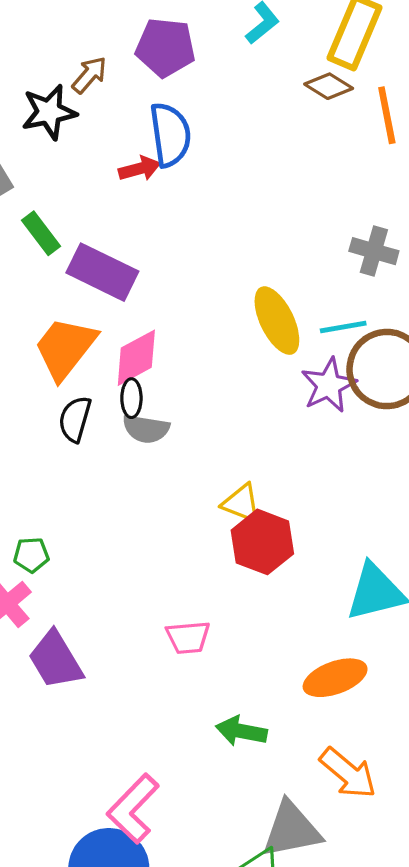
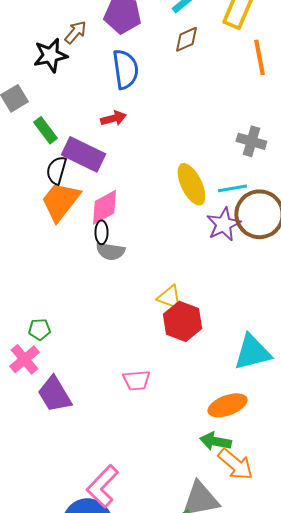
brown diamond: (329, 86) -> (186, 39), moved, turned -56
red arrow: (140, 169) -> (113, 118), moved
black semicircle: (75, 419) -> (56, 170), moved
green arrow: (241, 731) -> (215, 441), moved

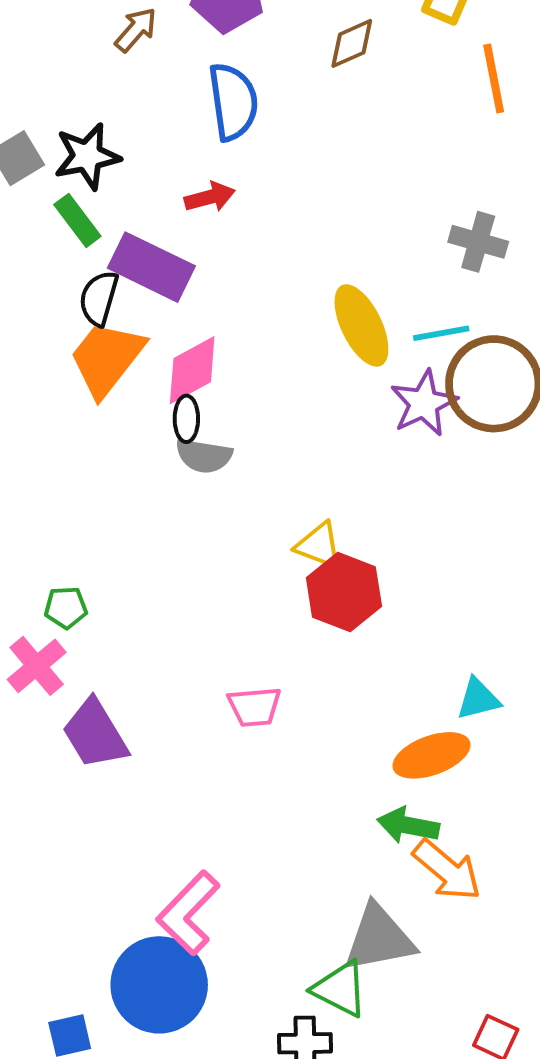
black star: (50, 55) -> (87, 156), moved
cyan triangle: (252, 352) -> (478, 699), moved, size x0.6

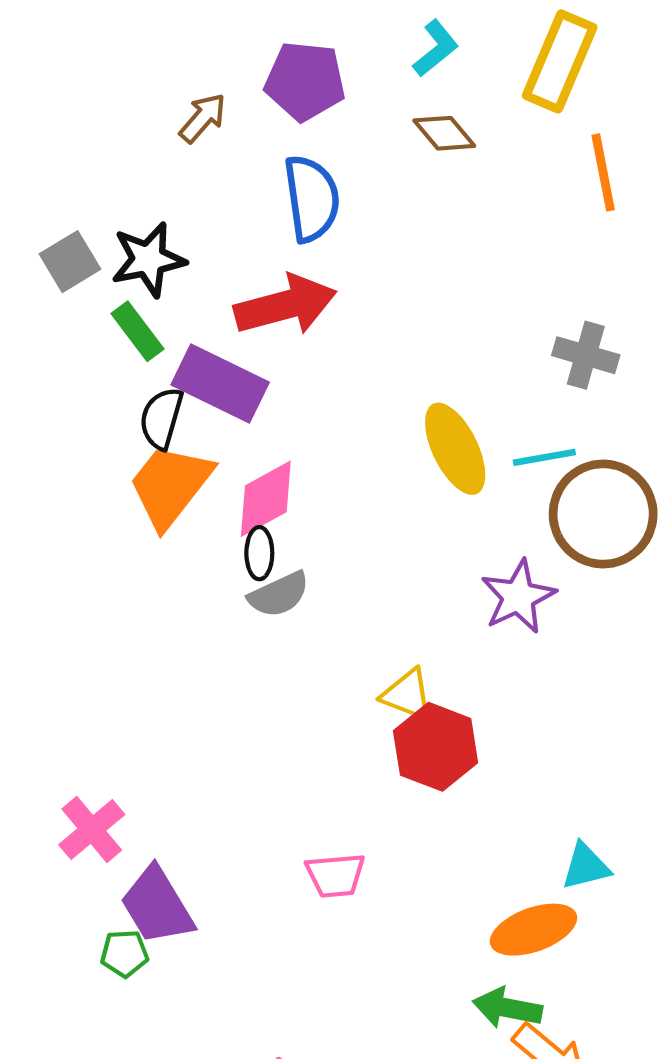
brown diamond: (352, 43) -> (444, 133), turned 74
red arrow: (210, 197) -> (285, 305), size x1.8
purple star: (424, 403) -> (518, 597), moved
gray semicircle: (204, 456) -> (279, 595), turned -34
green pentagon: (66, 608) -> (124, 954), moved

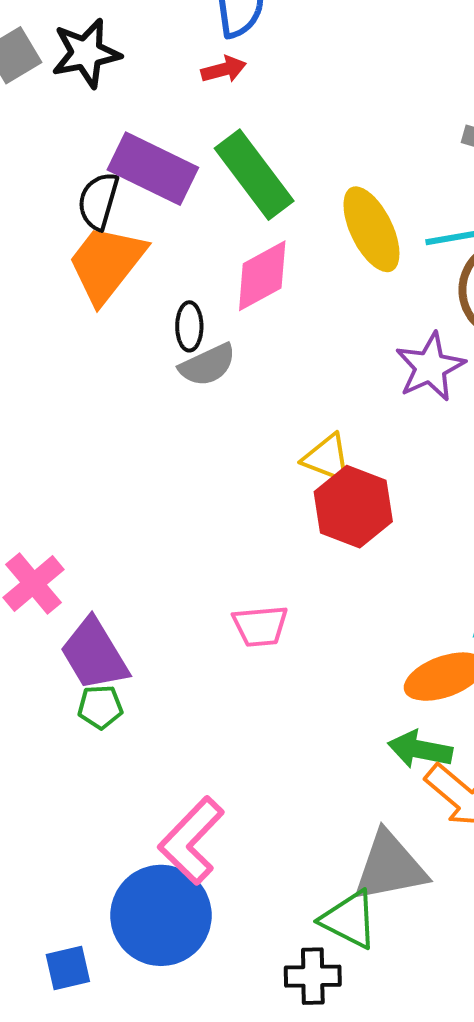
red arrow: (285, 305) -> (224, 69), moved, size x0.5
green rectangle: (137, 331) -> (254, 175), moved, size x1.6
pink diamond: (266, 499) -> (262, 276), moved
green pentagon: (124, 954) -> (100, 707), moved

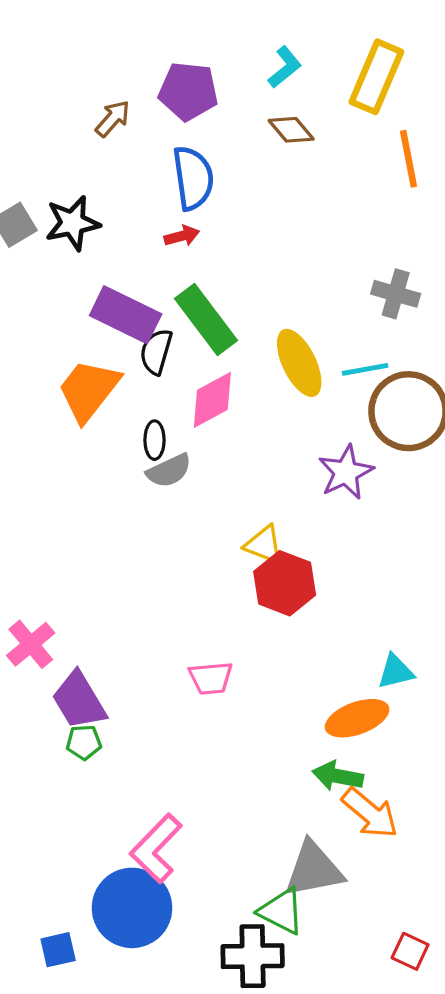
black semicircle: (98, 201) -> (156, 352), moved
black cross: (313, 976) -> (253, 956), size x1.4

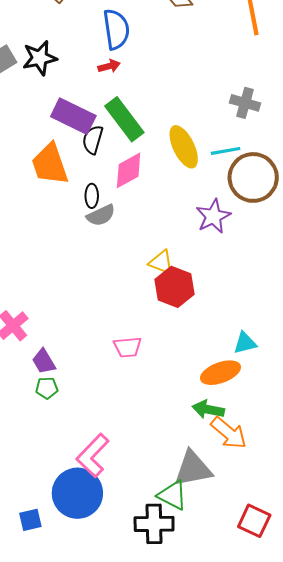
orange trapezoid: (89, 390) -> (50, 164), turned -57
purple trapezoid: (79, 701) -> (44, 361), size x0.7
red square: (410, 951) -> (254, 521), size x1.4

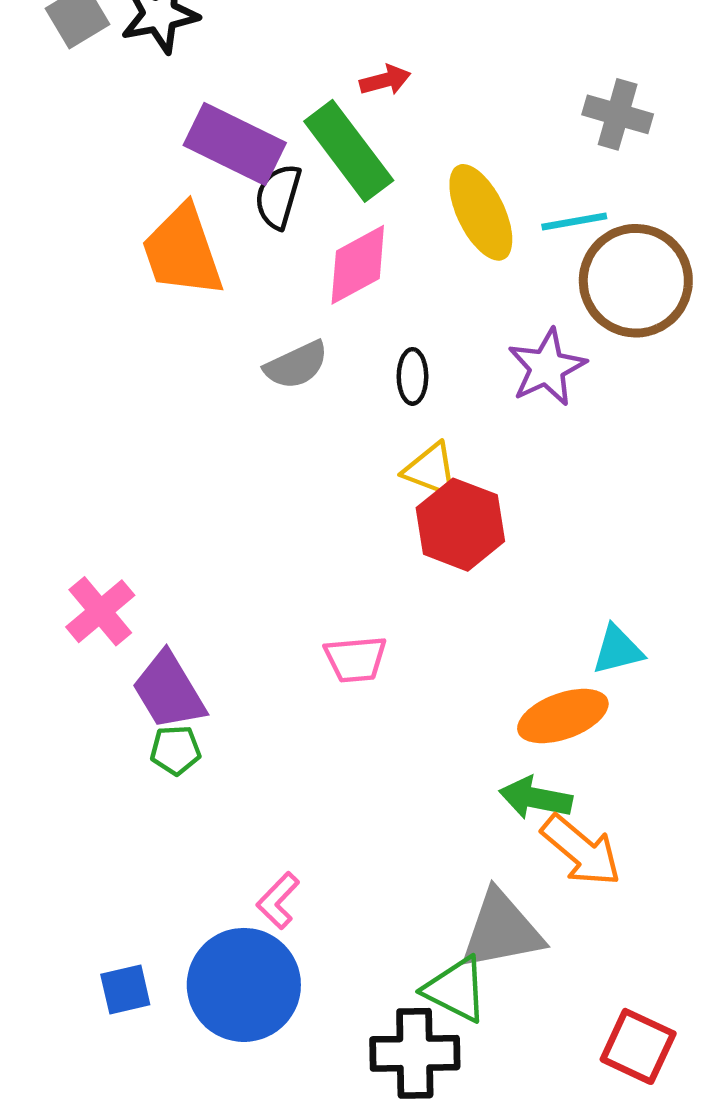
red arrow: (109, 66) -> (385, 80), moved
black ellipse: (92, 196) -> (412, 376), moved
purple trapezoid: (44, 361) -> (169, 691), size x1.4
pink L-shape: (93, 455) -> (278, 901), size x0.6
blue square: (30, 520) -> (125, 989), moved

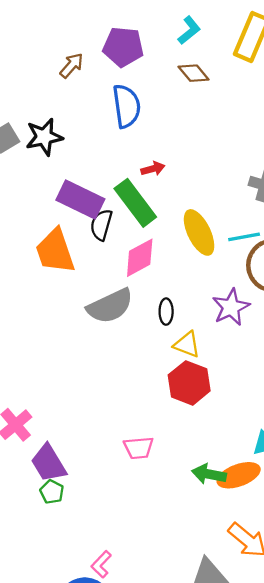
gray semicircle: (296, 365) -> (110, 306), size x1.5
yellow triangle: (431, 470) -> (187, 345), moved
green pentagon: (175, 750) -> (52, 492), turned 30
green arrow: (536, 798) -> (209, 474), moved

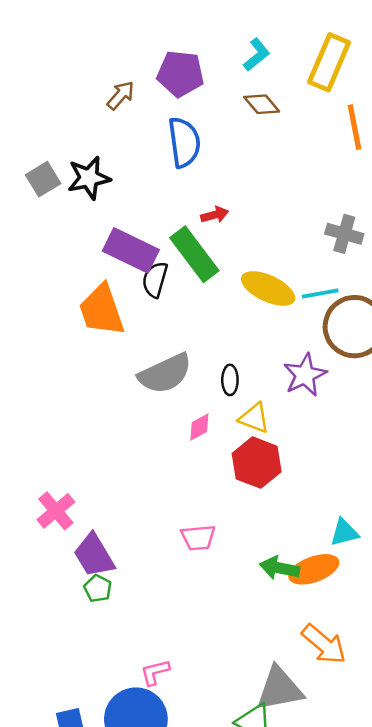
yellow ellipse: (199, 232) -> (268, 288), turned -39
pink diamond: (140, 258) -> (199, 427), moved, size x0.6
pink L-shape: (101, 564) -> (155, 672), turned 32

